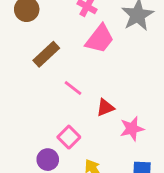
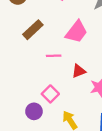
pink trapezoid: (100, 39) -> (76, 32), moved
pink line: (73, 88) -> (54, 56), turned -40

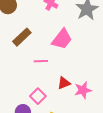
red triangle: (79, 71) -> (64, 83), moved

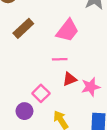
pink line: (41, 61) -> (60, 59), moved

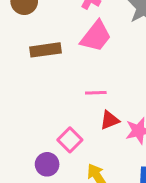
brown rectangle: (23, 28) -> (46, 50), turned 35
pink trapezoid: (67, 31) -> (96, 36), moved

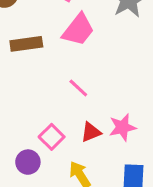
pink line: (96, 93) -> (78, 88), turned 45
red triangle: (110, 120) -> (91, 132), moved

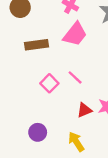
pink square: (52, 137) -> (49, 83), moved

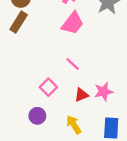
brown rectangle: (37, 45) -> (19, 22), moved, turned -50
pink square: (49, 83) -> (48, 87), moved

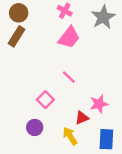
red triangle: (81, 95) -> (82, 118), moved

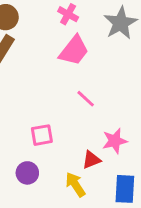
pink line: (69, 77) -> (86, 99), moved
pink square: (45, 100) -> (42, 135), turned 35

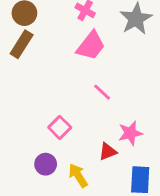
pink square: (42, 135) -> (60, 127), turned -35
yellow arrow: (75, 185) -> (78, 175), moved

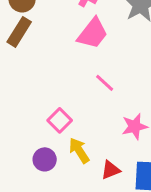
red triangle: (108, 151) -> (111, 170), moved
yellow arrow: (78, 175) -> (79, 150), moved

